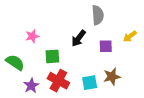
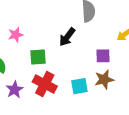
purple square: (106, 46) -> (103, 56), moved

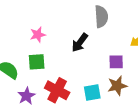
pink star: (16, 35) -> (38, 35), moved
green square: (38, 57) -> (37, 62), moved

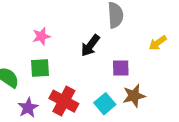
purple square: (116, 62) -> (121, 68), moved
cyan square: (92, 93) -> (105, 104), turned -30

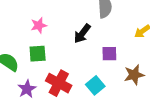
brown star: (134, 96) -> (134, 75), moved

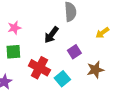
purple square: (109, 54) -> (74, 52), turned -32
red cross: (59, 83) -> (39, 68), moved

